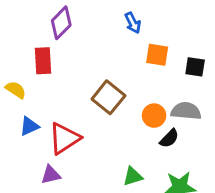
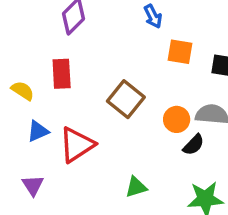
red rectangle: (43, 61) -> (62, 74), moved
purple triangle: (51, 175) -> (33, 185), moved, turned -50
green triangle: (133, 176) -> (136, 187), moved

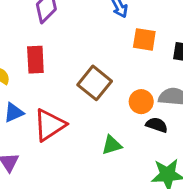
black semicircle: (193, 145) -> (157, 125), turned -115
green triangle: (136, 187) -> (112, 145), moved

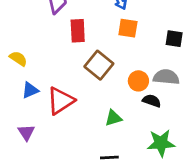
orange square: (144, 39) -> (128, 28), moved
red rectangle: (35, 60) -> (78, 31), moved

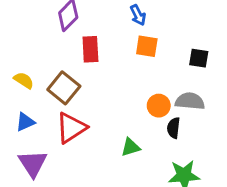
brown square: (99, 65) -> (64, 88), moved
blue triangle: (30, 90) -> (25, 122), moved
black semicircle: (152, 101) -> (174, 128), turned -102
purple triangle: (26, 132) -> (33, 163), size x1.5

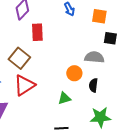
orange square: (147, 46) -> (99, 16), moved
gray semicircle: (190, 101) -> (94, 57), moved
orange circle: (159, 106) -> (74, 73), moved

